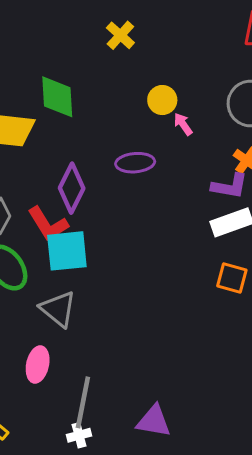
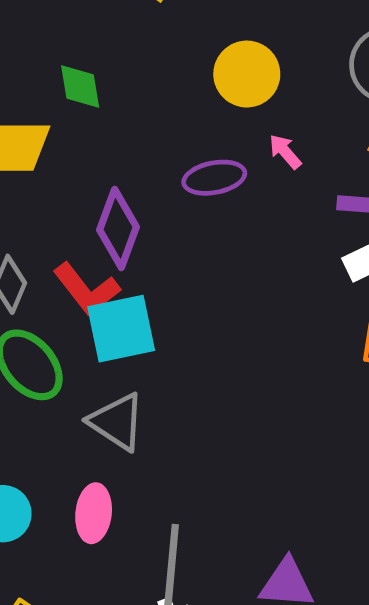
green diamond: (57, 97) -> (80, 86), size x0.7
yellow circle: (162, 100) -> (247, 74), size x1.4
pink arrow: (183, 124) -> (285, 152), moved

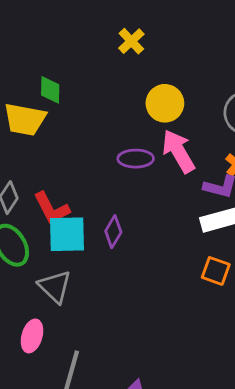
green diamond: (80, 86) -> (50, 90), moved
pink arrow: (285, 152) -> (178, 151), size x2.0
purple diamond: (118, 228) -> (113, 232), moved, size x0.7

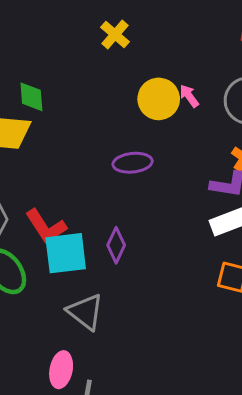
pink arrow: (178, 151) -> (189, 96), moved, size x0.5
gray triangle: (55, 287) -> (85, 312), moved
pink ellipse: (32, 336) -> (61, 370), moved

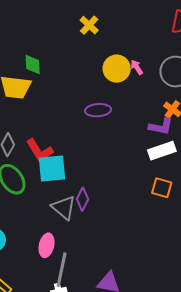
purple diamond: (116, 245) -> (83, 199), moved

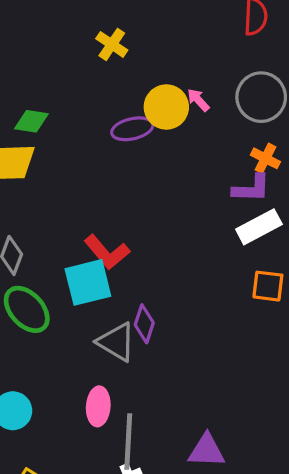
green diamond: (33, 65) -> (31, 121), turned -70
purple ellipse: (98, 110) -> (132, 129), moved
red L-shape: (39, 150) -> (107, 252), moved

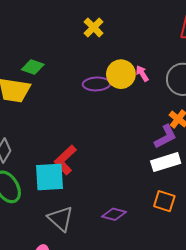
purple L-shape: (251, 188) -> (166, 137), turned -40
red L-shape: (107, 252) -> (65, 160), turned 76
purple diamond: (144, 324) -> (114, 214), moved, turned 75

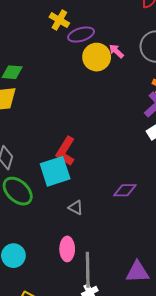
purple ellipse: (96, 84) -> (81, 35), moved
gray triangle: (61, 219) -> (76, 208), size x0.6

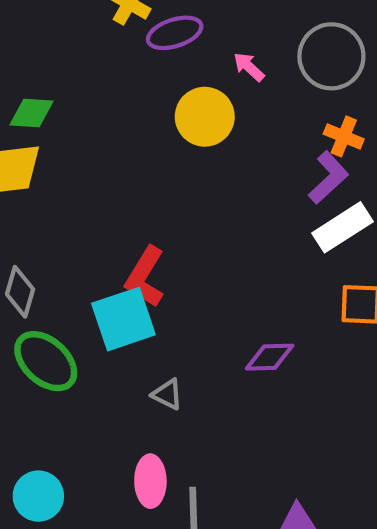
yellow circle: (97, 57) -> (205, 117), moved

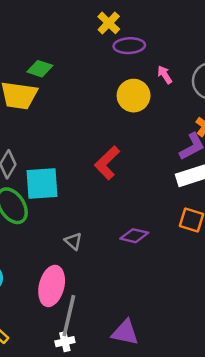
red L-shape: (145, 277) -> (107, 163), moved
cyan square: (123, 319) -> (42, 184), moved
pink ellipse: (150, 481) -> (52, 286), size x1.4

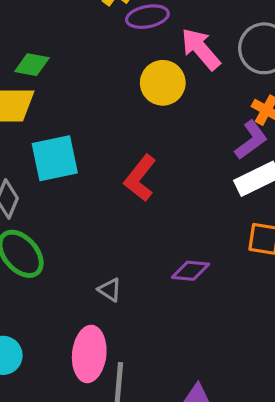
pink arrow: (165, 75) -> (201, 49), size x1.8
cyan square: (42, 184) -> (55, 158), moved

